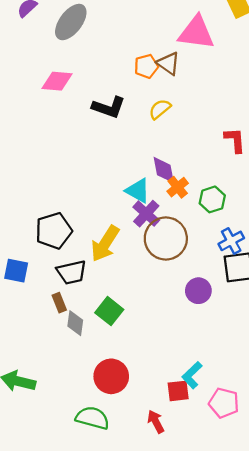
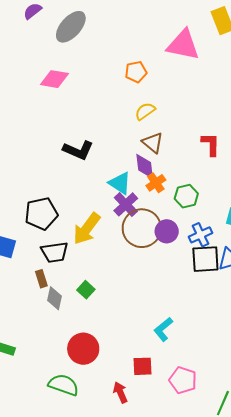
brown triangle: (168, 63) -> (153, 143), moved
black L-shape: (109, 107) -> (78, 150), moved
purple circle: (198, 291) -> (167, 231), moved
green square: (109, 311) -> (86, 290), size x0.7
cyan L-shape: (192, 375) -> (163, 329), moved

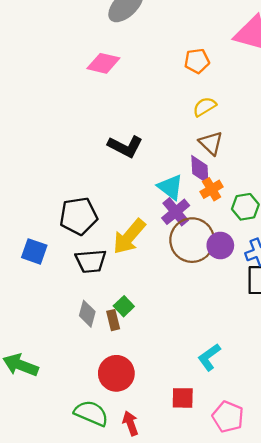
brown rectangle: (41, 279) -> (113, 320), moved
red arrow: (120, 392) -> (130, 423), moved

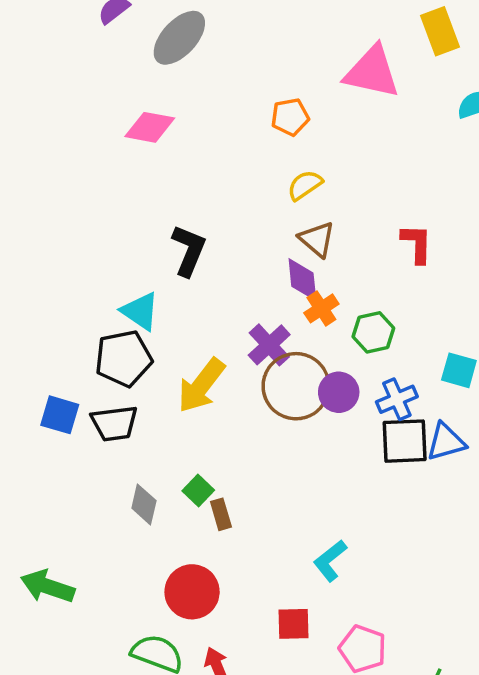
black L-shape: (125, 146) -> (189, 250), turned -92
cyan triangle: (170, 187) -> (140, 311), moved
black trapezoid: (91, 261) -> (114, 423), moved
brown rectangle: (113, 320) -> (221, 514), moved

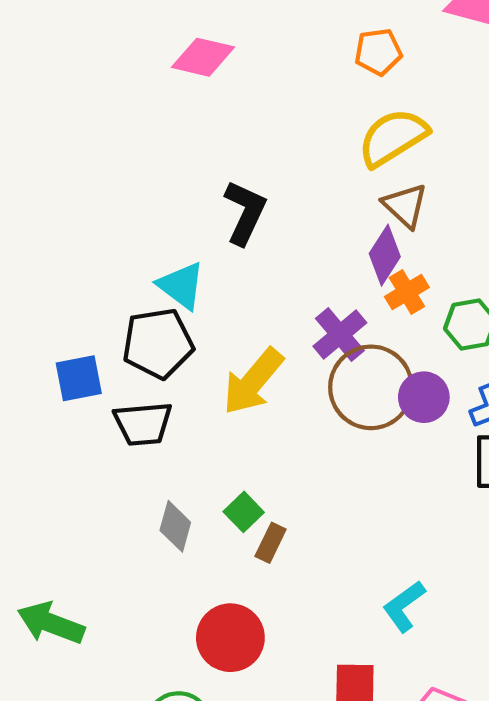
yellow semicircle: (305, 185) -> (393, 137), size x1.6
purple diamond: (302, 280) -> (385, 255), turned 36
blue square: (60, 415) -> (79, 378), moved, turned -30
brown rectangle: (221, 514) -> (271, 543), turned 40

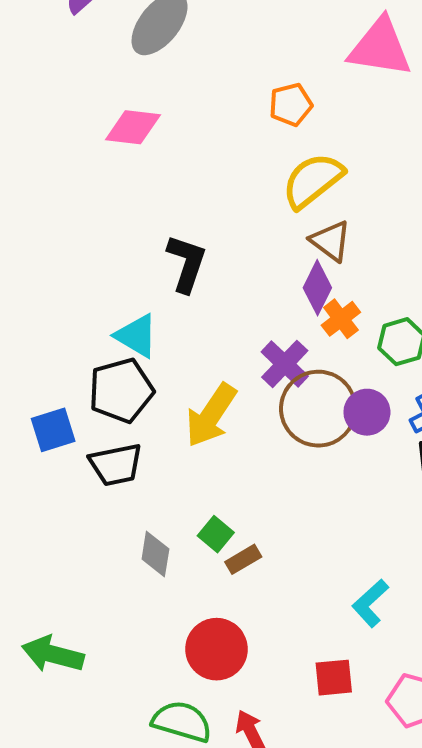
brown rectangle: (271, 543) -> (243, 559), turned 40

